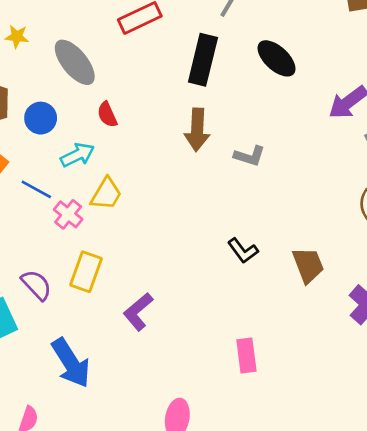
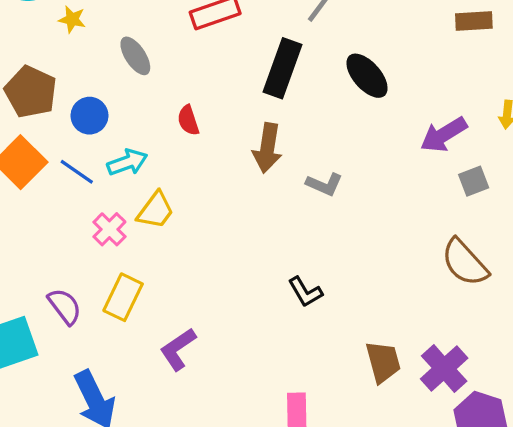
gray ellipse: (75, 62) -> (135, 56), size x0.7
red semicircle: (107, 115) -> (188, 120), moved
blue line: (36, 189) -> (77, 172), moved
brown trapezoid: (308, 265) -> (383, 362), moved

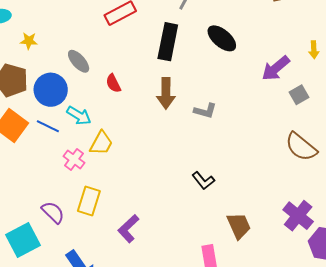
yellow star: (72, 19) -> (29, 41), moved
gray ellipse: (135, 56) -> (79, 61), moved
blue circle: (89, 116) -> (51, 90), size x1.4
cyan arrow: (127, 162) -> (79, 116), turned 60
brown trapezoid: (383, 362) -> (239, 226), moved

